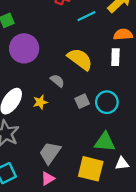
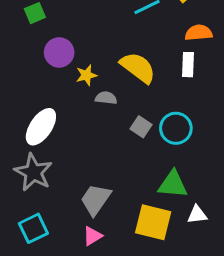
purple circle: (24, 48) -> (59, 52), size x0.7
gray semicircle: (57, 81) -> (106, 98), turned -32
gray square: (82, 101) -> (141, 127), turned -32
yellow star: (40, 102) -> (86, 75), moved

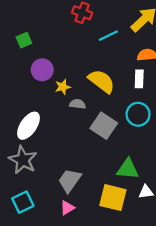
gray square: (141, 127) -> (104, 126), size x1.6
cyan circle: (176, 128) -> (138, 114), moved

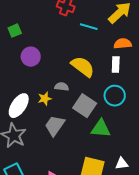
cyan line: (108, 36) -> (89, 27), turned 42
yellow star: (63, 87) -> (45, 99), moved
green triangle: (128, 169) -> (101, 129), moved
gray trapezoid: (70, 180) -> (55, 126), moved

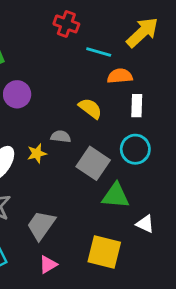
orange semicircle: (123, 44) -> (120, 76), moved
yellow semicircle: (83, 67) -> (90, 108), size x0.7
gray trapezoid: (55, 126) -> (41, 225), moved
white triangle: (122, 164) -> (145, 224), moved, turned 32

